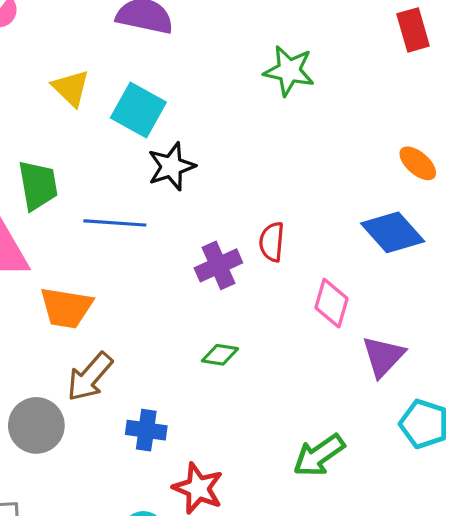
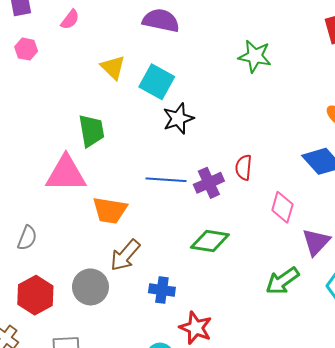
blue line: (115, 223) -> (166, 180), moved
green diamond: (220, 355) -> (210, 241), size x1.6
green arrow: (319, 455) -> (282, 281), moved

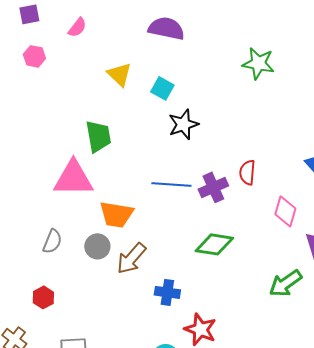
cyan square: (157, 82) -> (162, 88), size x0.7
gray semicircle: (27, 238) -> (52, 241), moved
gray circle: (90, 287) -> (97, 246), moved, size x0.7
red hexagon: (35, 295) -> (43, 297), size x0.6

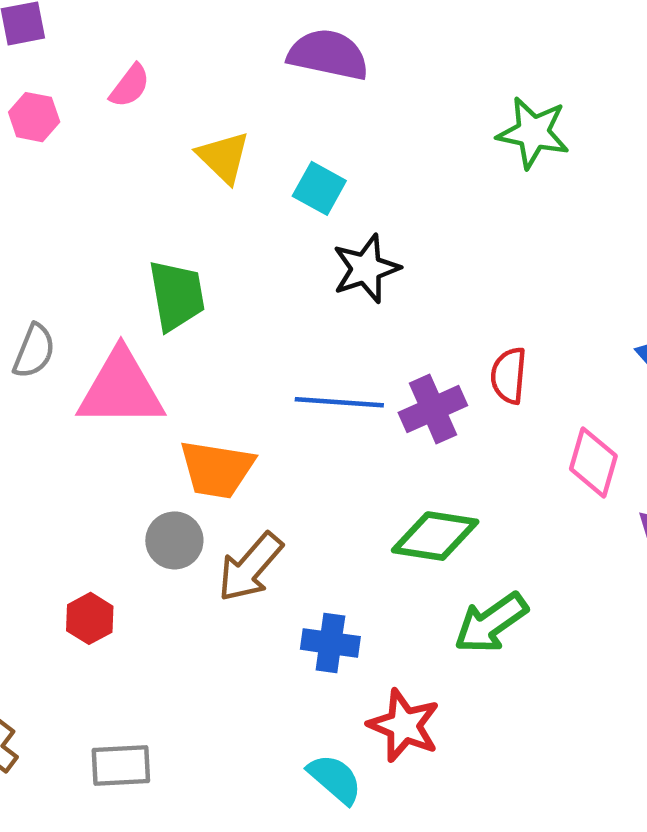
pink semicircle: (77, 27) -> (130, 86), moved
gray semicircle: (52, 241) -> (34, 351), moved
green arrow: (285, 283) -> (491, 623), moved
red hexagon: (43, 297) -> (90, 618), moved

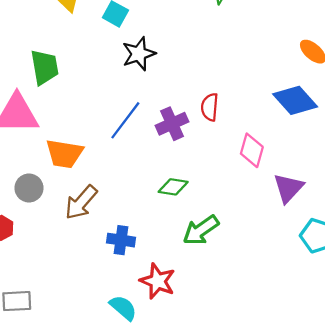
blue line: (339, 402) -> (125, 120), turned -57
green diamond: (435, 536) -> (173, 187), size x0.7
gray circle: (174, 540) -> (29, 188), moved

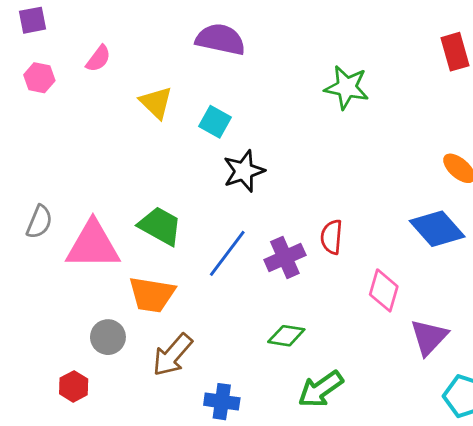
green trapezoid: (45, 67) -> (160, 226), moved, turned -51

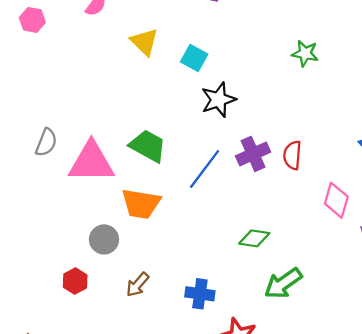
pink hexagon: (39, 78) -> (32, 20), moved
green star: (347, 87) -> (305, 53), moved, size x0.7
purple cross: (285, 258) -> (253, 154), moved
brown arrow: (172, 355) -> (138, 285), moved, size x0.7

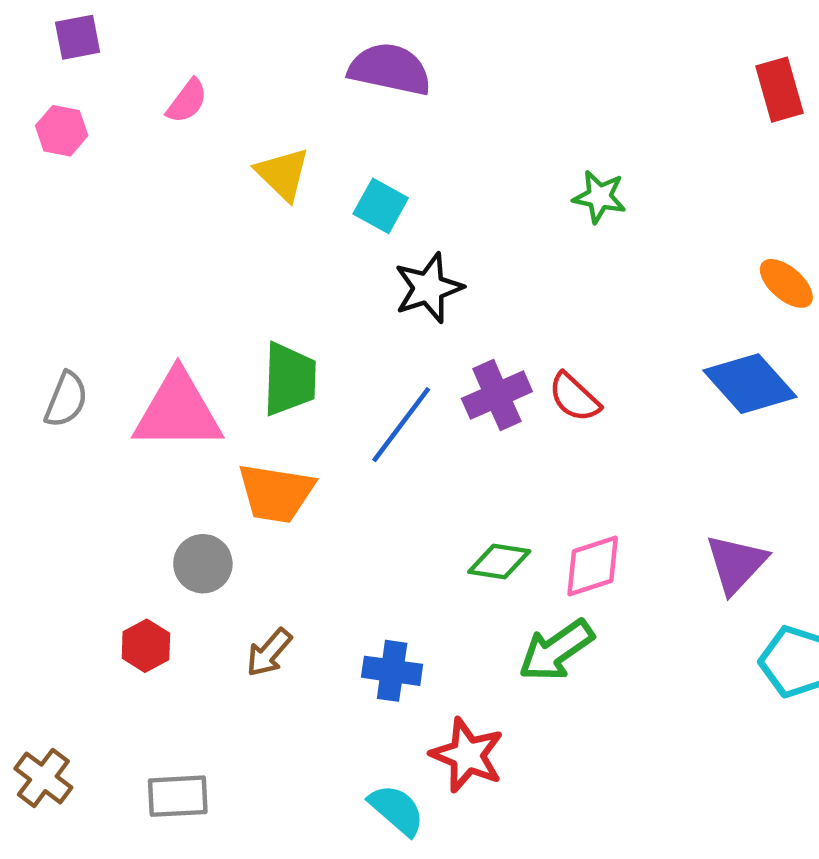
gray semicircle: (46, 142) -> (66, 400), moved
green trapezoid: (148, 146) -> (290, 379), turned 63
red semicircle: (292, 155) -> (574, 397), turned -52
pink diamond: (336, 200) -> (593, 566), moved, turned 56

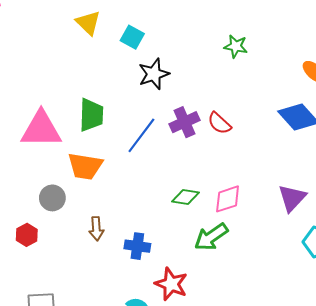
green star: (599, 197) -> (236, 46), moved
brown arrow: (269, 653) -> (96, 229), moved, turned -45

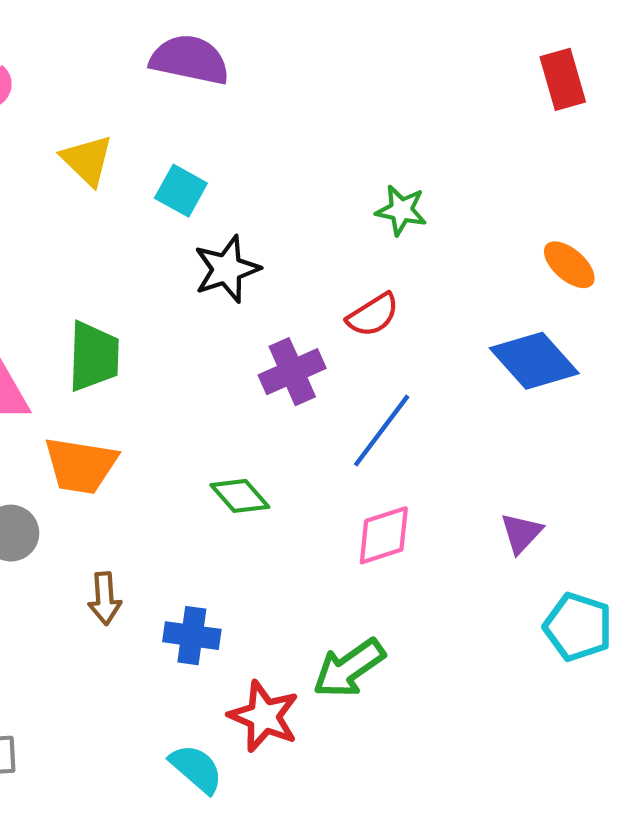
red semicircle: (219, 123) -> (373, 315), moved, turned -75
blue line: (141, 135) -> (382, 431), moved
green diamond: (186, 197) -> (240, 496), moved, turned 40
purple triangle: (292, 198) -> (521, 533), size x0.7
green arrow: (211, 237) -> (349, 668), moved

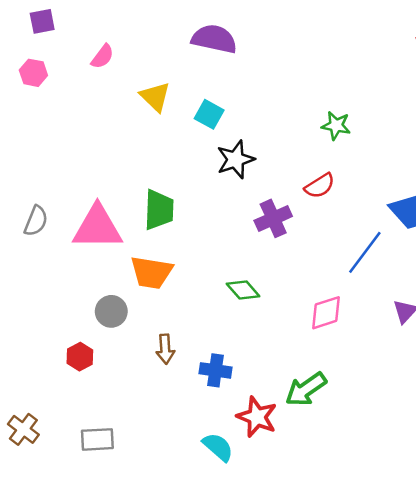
blue line: (382, 431) -> (365, 252), moved

